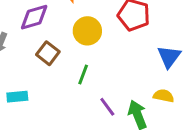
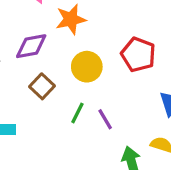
purple line: (107, 107) -> (105, 119), moved

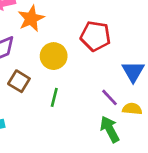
purple line: (105, 119) -> (109, 97), moved

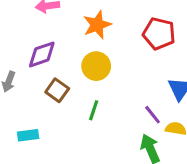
orange star: (31, 18) -> (97, 25), moved
red pentagon: (95, 36) -> (159, 34), moved

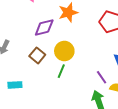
purple diamond: (42, 54) -> (44, 28), moved
yellow circle: (96, 66) -> (64, 51), moved

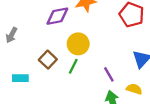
brown square: (37, 55) -> (48, 60), moved
purple line: (102, 77) -> (109, 74), moved

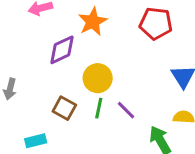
purple line: (109, 74) -> (126, 110), moved

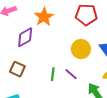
yellow circle: (98, 78) -> (81, 49), moved
brown square: (64, 108) -> (17, 69), moved

